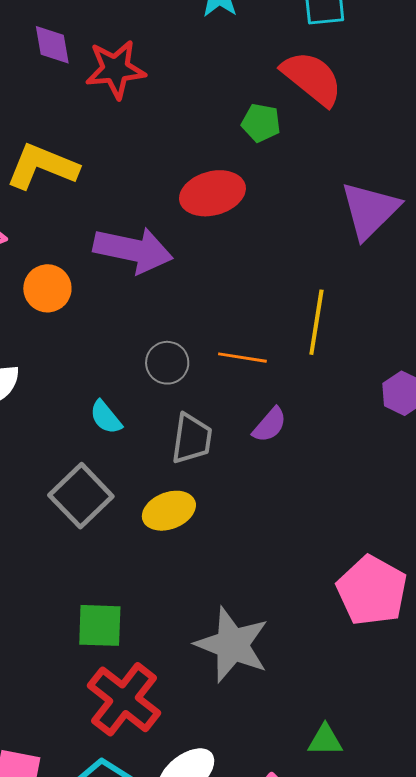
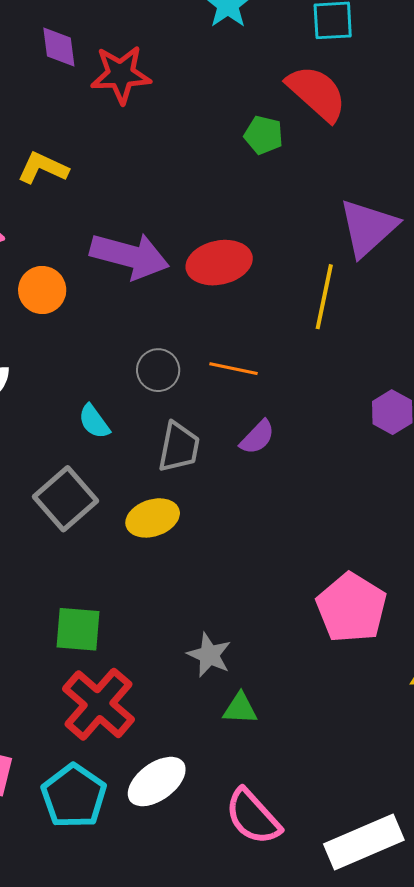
yellow L-shape: (42, 166) -> (43, 168), size x0.7
red ellipse: (212, 193) -> (219, 263), moved
yellow line: (316, 322) -> (324, 297), moved
gray star: (232, 645) -> (209, 655), size x0.6
green triangle: (325, 740) -> (240, 708), moved

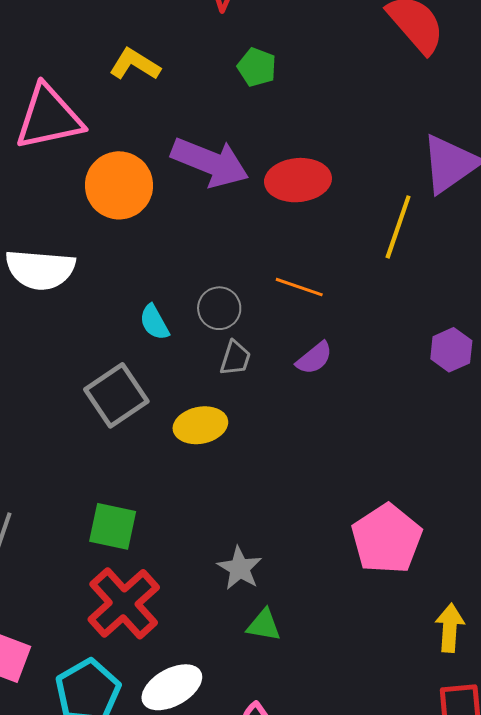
green pentagon: (263, 135) -> (257, 67), moved
orange circle: (42, 290) -> (119, 185), size x1.4
gray circle: (158, 370) -> (219, 308), moved
gray trapezoid: (179, 447) -> (235, 358), size x0.7

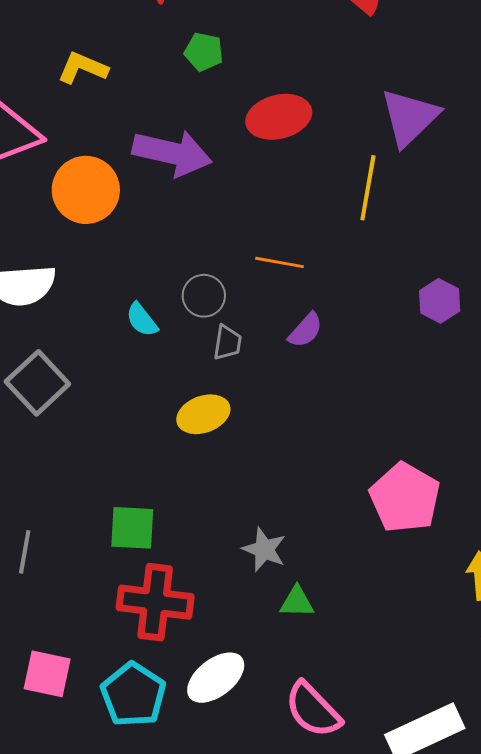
red ellipse: (298, 180) -> (279, 117), moved
gray square: (116, 395) -> (37, 383), moved
red cross: (124, 603) -> (155, 602), turned -32

